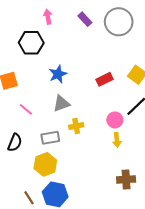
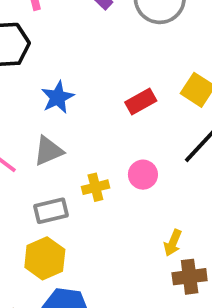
gray triangle: (61, 104) -> (48, 151), moved
pink circle: (115, 120) -> (143, 175), moved
yellow arrow: (117, 140) -> (173, 243), moved, turned 32

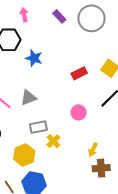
blue star: (58, 97) -> (34, 58), moved, turned -30
yellow cross: (95, 187) -> (53, 141), moved, turned -32
gray rectangle: (51, 211) -> (38, 127), moved

